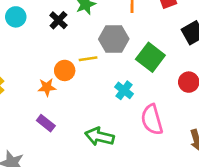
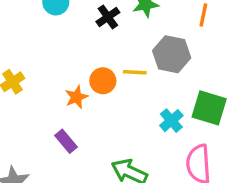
green square: (150, 57) -> (209, 108), moved, turned -32
orange star: (47, 87) -> (76, 97), turned -30

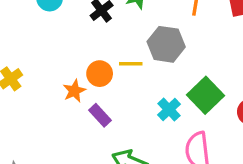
green square: (209, 108) -> (206, 95), turned 32
purple rectangle: (66, 141) -> (100, 115), moved

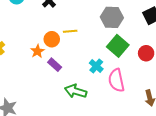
gray hexagon: (166, 44) -> (112, 17), moved
cyan cross: (169, 110) -> (96, 66), moved

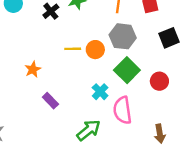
orange circle: (52, 39) -> (95, 50), moved
purple rectangle: (55, 65) -> (50, 101), moved
green arrow: (76, 91) -> (89, 130), moved, turned 120

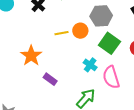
orange star: (33, 69) -> (31, 56), size x1.5

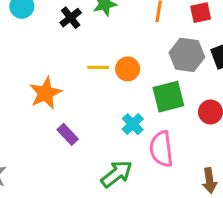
gray hexagon: (101, 16) -> (187, 55), moved
green square: (109, 43) -> (168, 97), turned 30

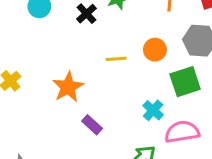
orange circle: (128, 69) -> (155, 50), moved
pink semicircle: (161, 149) -> (182, 132), turned 92

